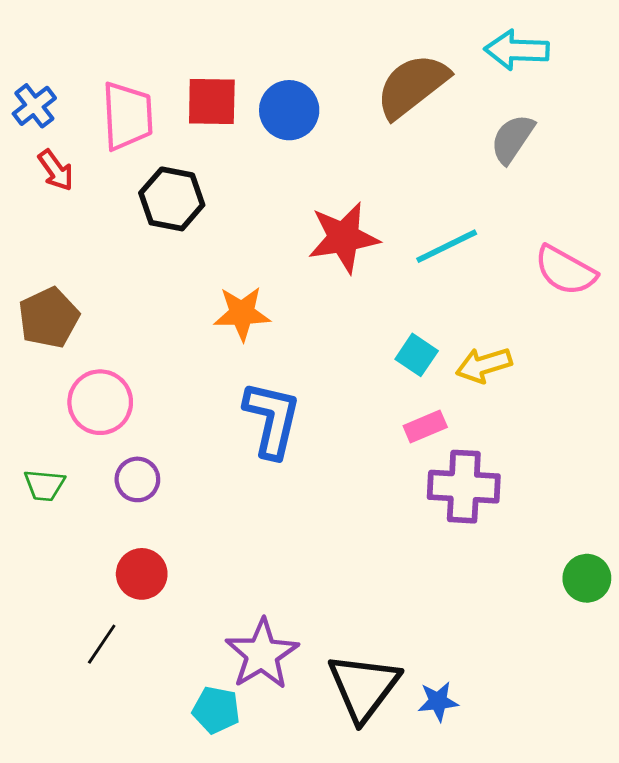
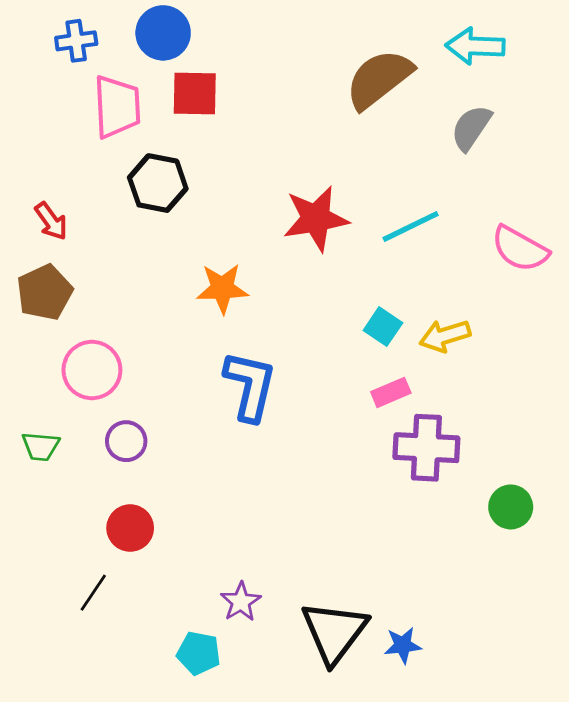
blue cross: (34, 106) -> (76, 41), moved, turned 30
blue circle: (289, 110) -> (163, 33), moved
red arrow: (56, 170) -> (51, 221), moved
green circle: (587, 578) -> (511, 507), moved
purple star: (262, 654) -> (241, 602), size x0.6

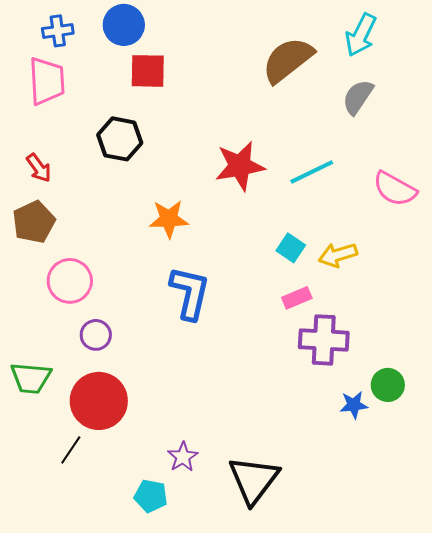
cyan arrow: (475, 46) -> (361, 35), turned -66
pink trapezoid: (117, 107) -> (47, 81), moved
green trapezoid: (41, 446) -> (31, 378), moved, size x1.4
red circle: (130, 528) -> (99, 401), size x1.6
blue star: (403, 645) -> (354, 405), moved

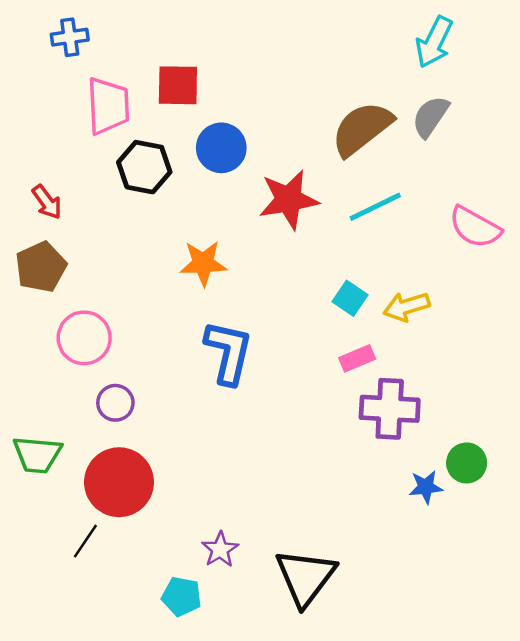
blue circle: (124, 25) -> (221, 148), moved
brown semicircle: (288, 60) -> (362, 129), moved
pink trapezoid: (47, 81) -> (108, 106), moved

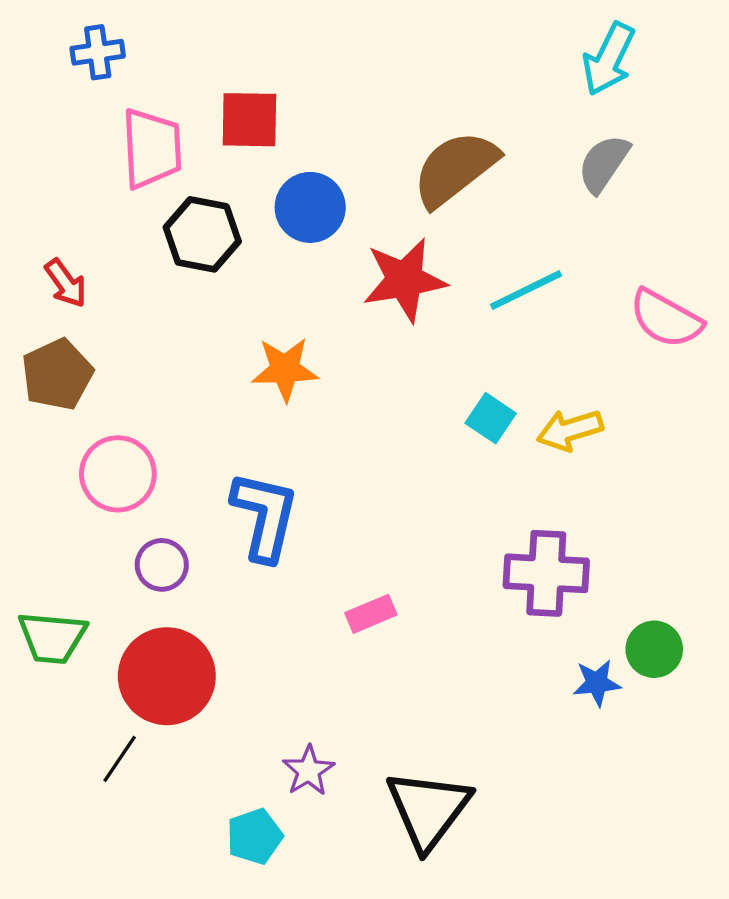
brown semicircle: (362, 129) -> (455, 169), moved
blue L-shape: (228, 352) -> (265, 516), moved
pink rectangle: (357, 358) -> (371, 614), moved
cyan pentagon: (182, 596) -> (255, 836), turned -30

